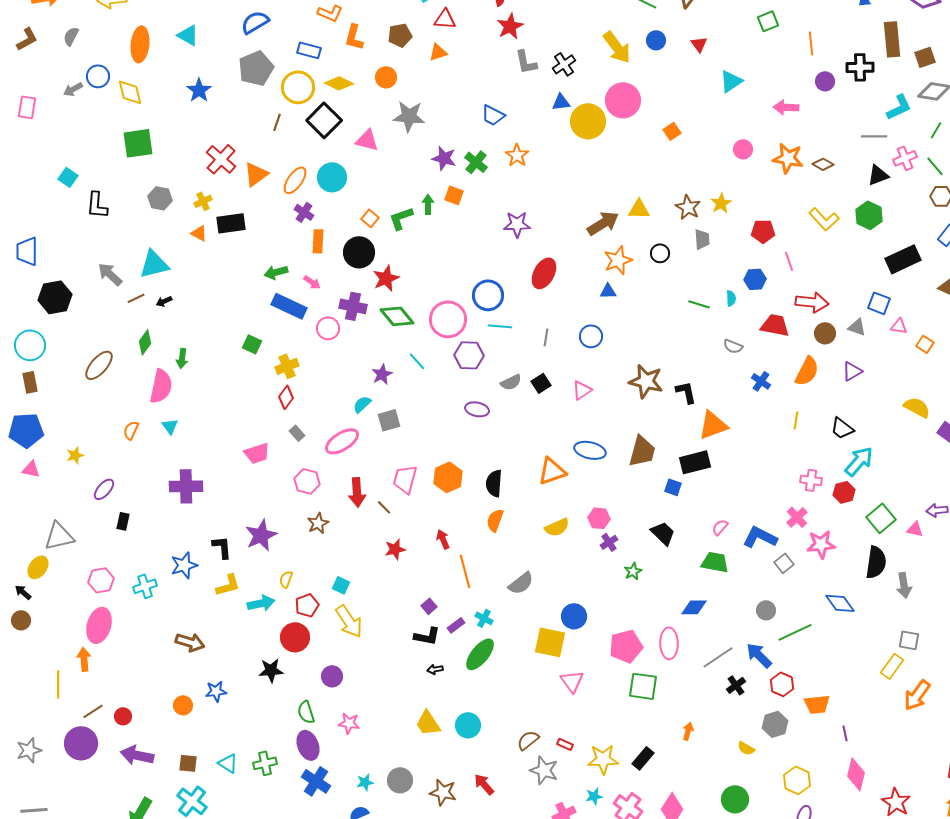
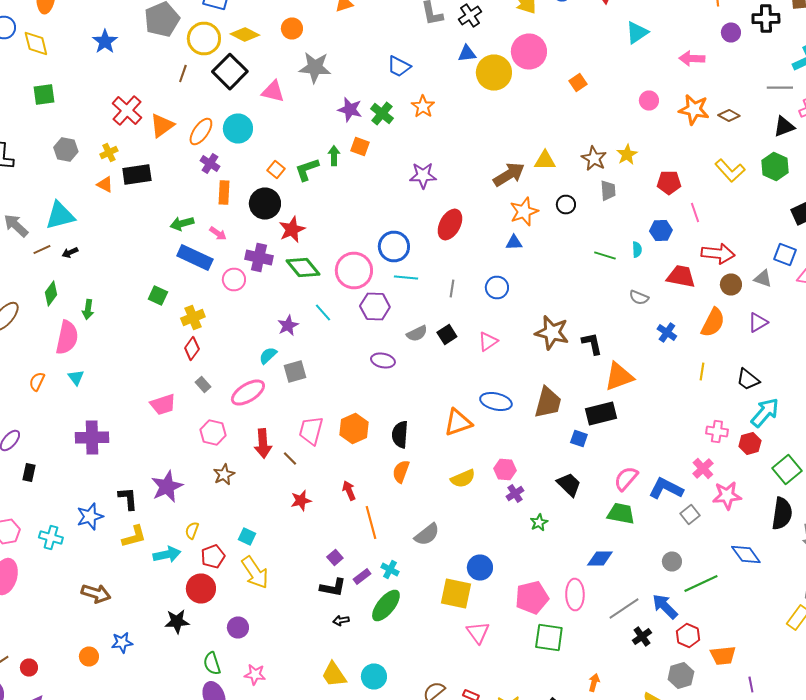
green square: (138, 143) -> (44, 94), size x0.7
pink semicircle: (720, 527) -> (626, 478), size x1.5
cyan cross: (145, 586) -> (51, 538), turned 35

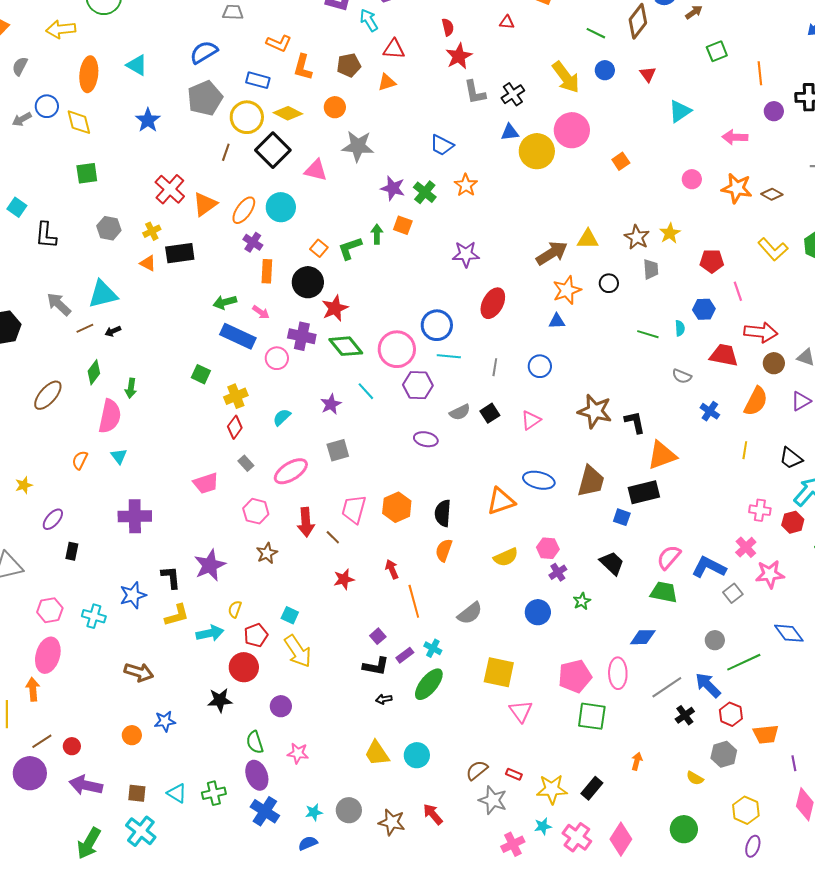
cyan semicircle: (268, 356) -> (282, 417), moved
blue circle: (480, 568) -> (538, 612), moved

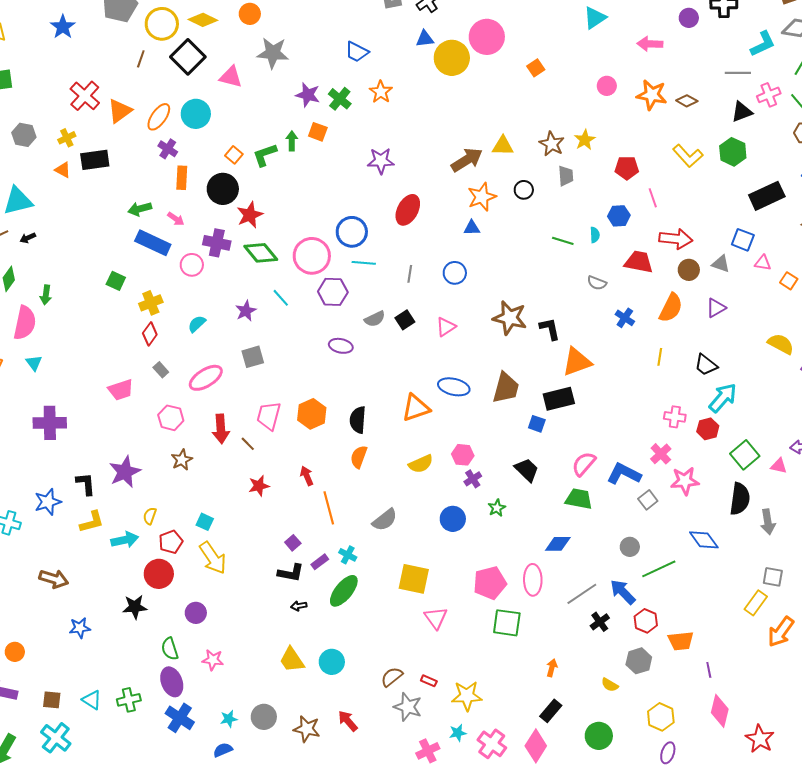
orange circle: (132, 735) -> (15, 652), moved
black rectangle: (592, 788) -> (551, 711), moved

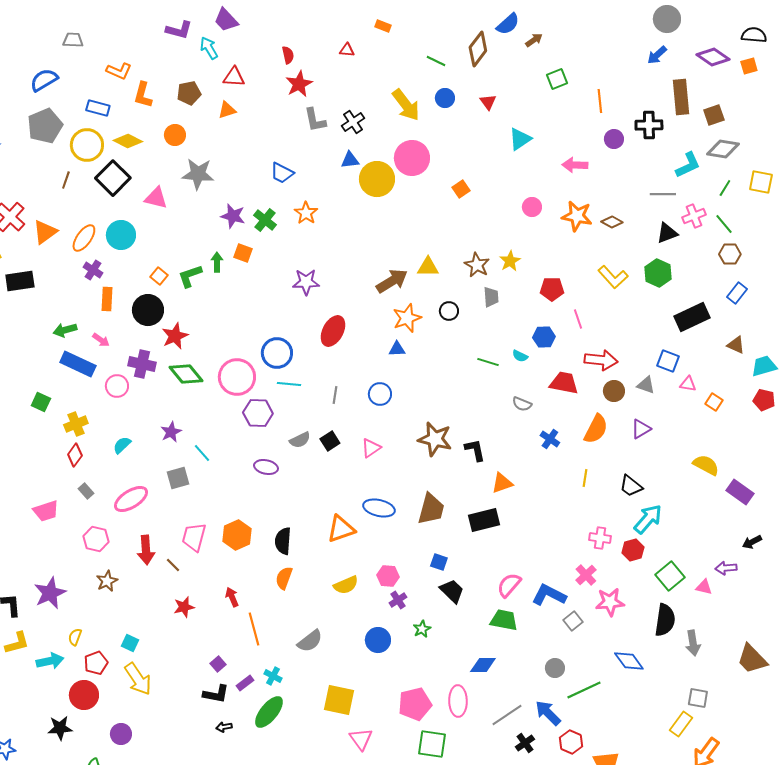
cyan semicircle: (595, 235) -> (520, 356), turned 119
cyan line: (281, 298) -> (202, 453), moved
orange triangle: (577, 362) -> (502, 483), size x0.7
blue square: (537, 424) -> (439, 562), moved

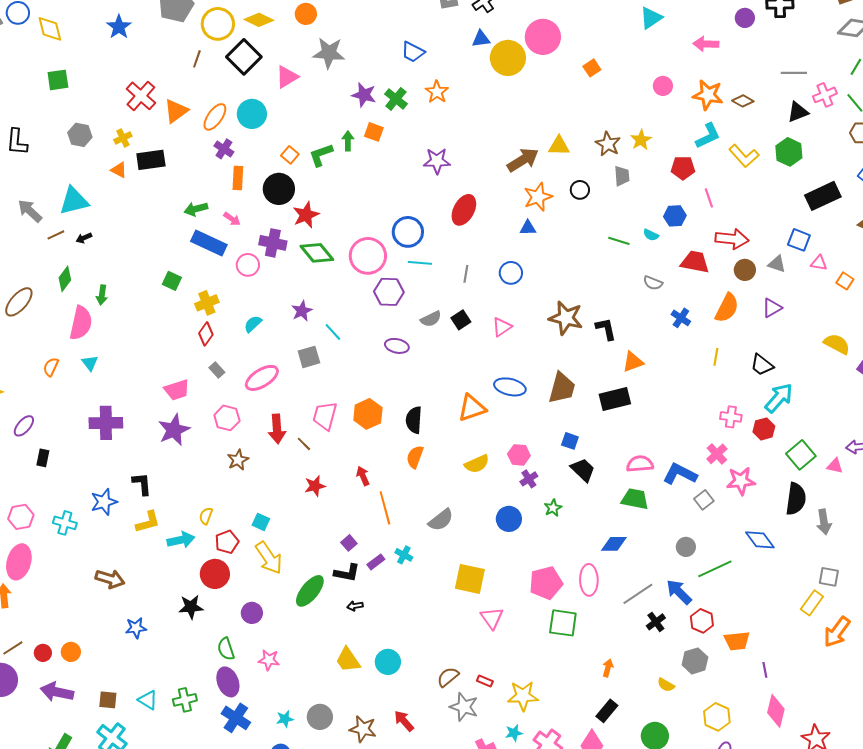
cyan L-shape: (688, 165) -> (708, 136), moved
pink triangle: (156, 198) -> (287, 77), turned -45
pink semicircle: (509, 585) -> (640, 464), turned 44
purple star: (50, 593) -> (174, 430), moved
green ellipse: (269, 712) -> (310, 591), moved

